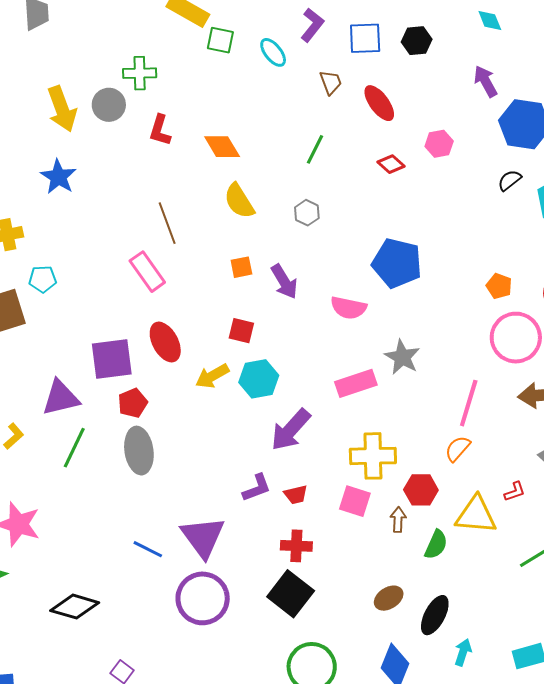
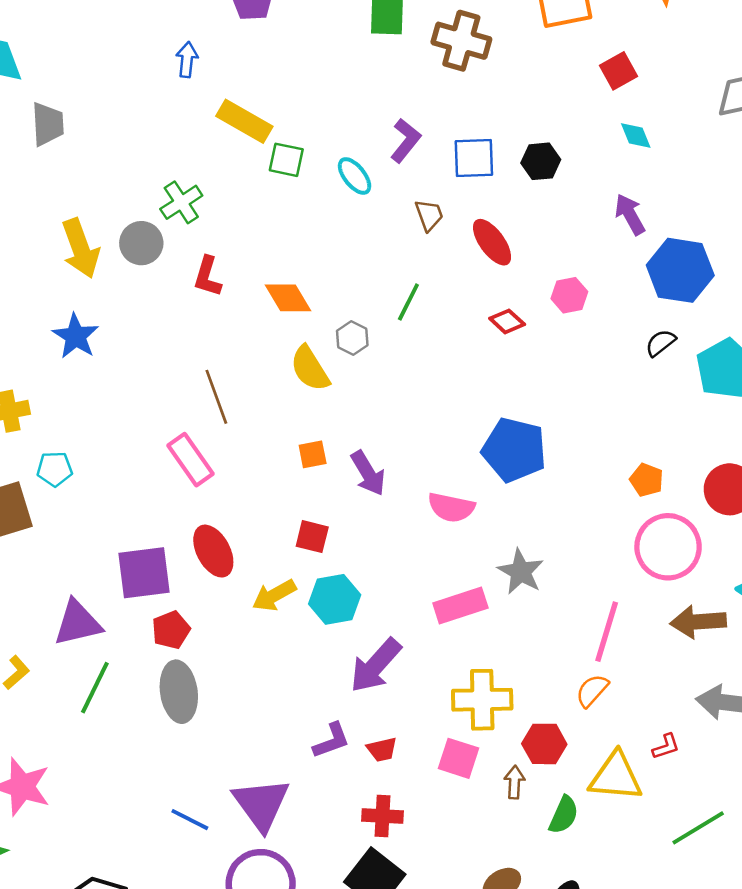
green cross: (140, 73) -> (181, 202), turned -32
gray hexagon: (307, 213) -> (352, 338), moved

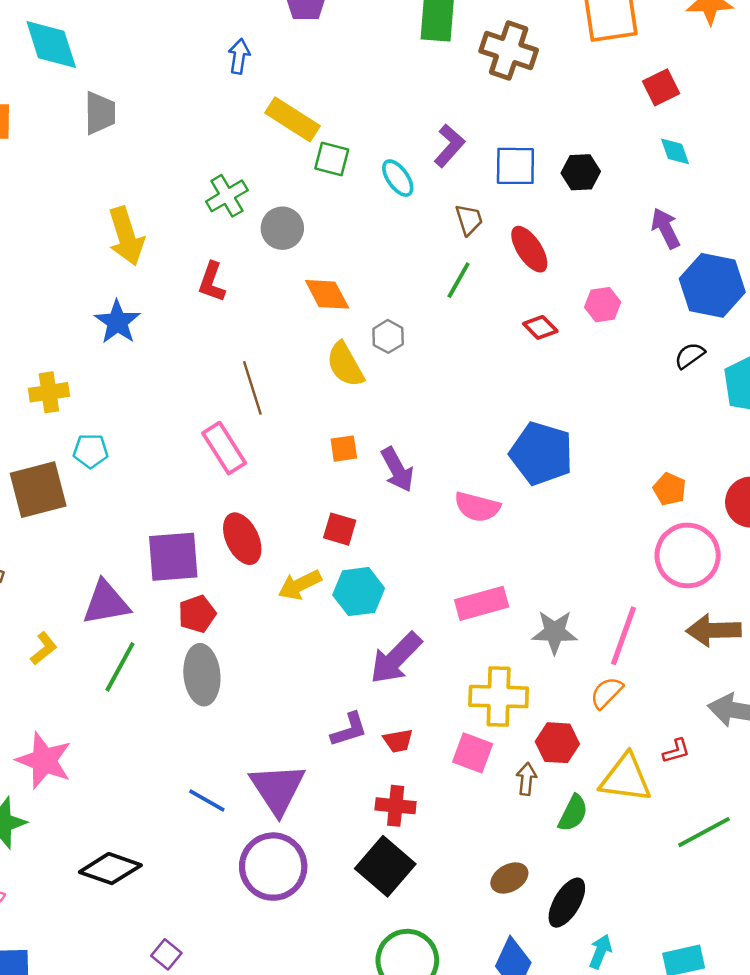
gray circle: (141, 243) -> (282, 228), moved
red L-shape: (207, 276) -> (212, 282), moved
green line: (408, 302) -> (459, 280), moved
gray star: (521, 572) -> (555, 632), moved, turned -30

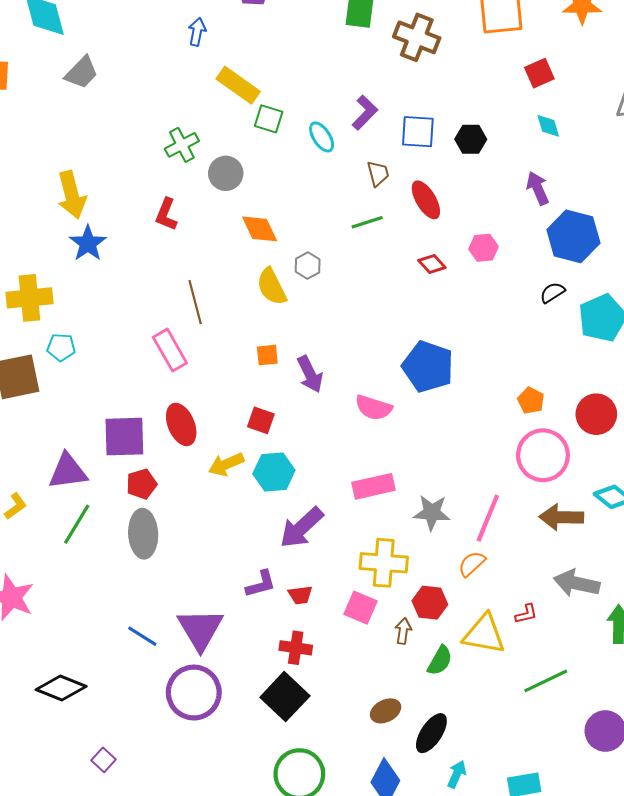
gray trapezoid: (100, 113) -> (82, 73), turned 42
yellow arrow: (126, 236) -> (72, 195), moved
green line: (459, 280) -> (367, 222), turned 40
yellow cross: (49, 392) -> (29, 298), size x1.4

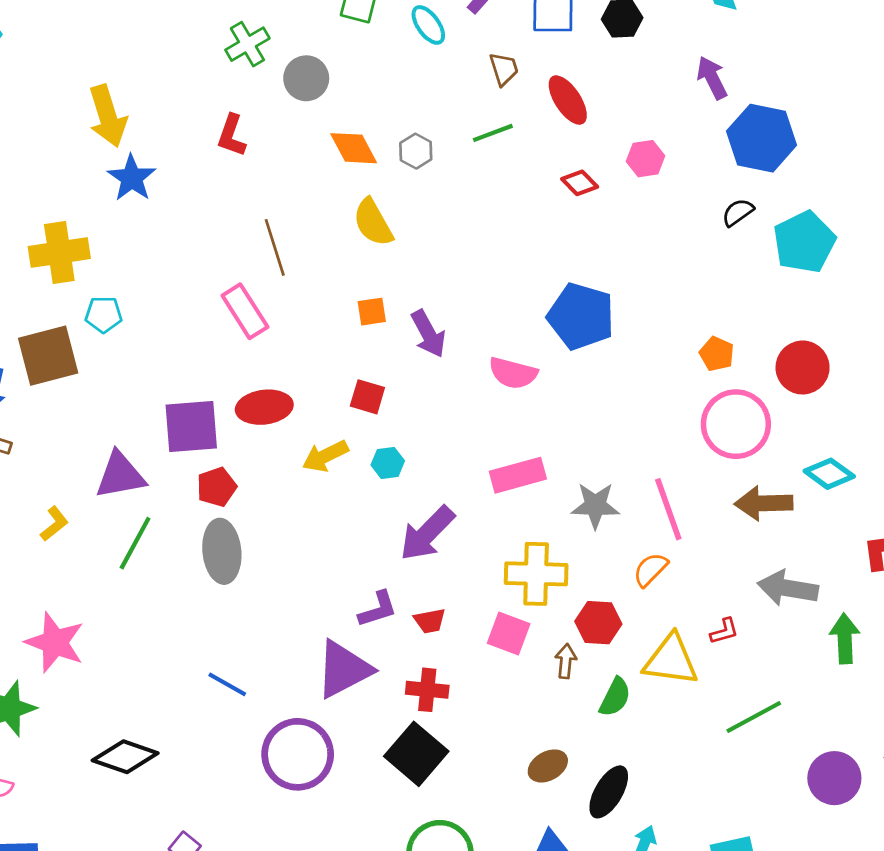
gray hexagon: (308, 266) -> (416, 151), moved
red ellipse: (181, 424) -> (264, 407), turned -72
cyan hexagon: (274, 472) -> (388, 463), size x0.6
pink line: (488, 518) -> (668, 509), turned -39
purple triangle: (200, 629) -> (344, 669), moved, turned 36

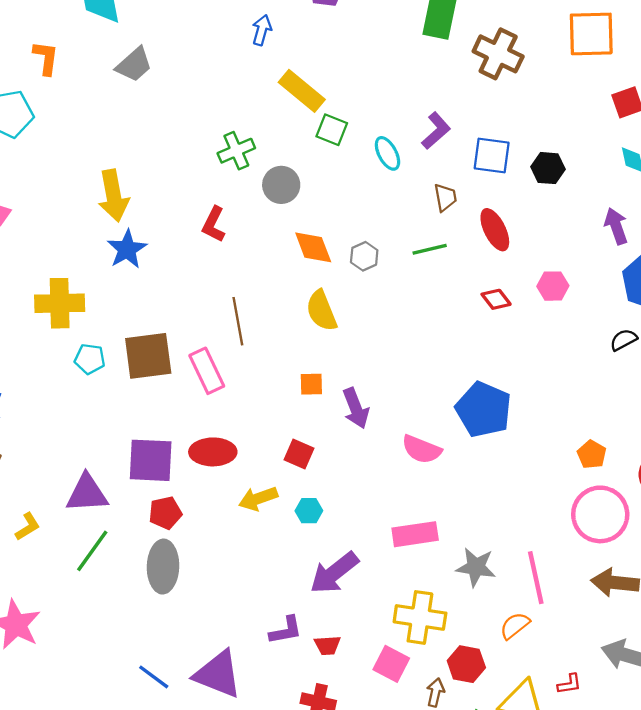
brown square: (48, 356) -> (148, 356), moved
purple triangle: (344, 669) -> (218, 674), moved, turned 42

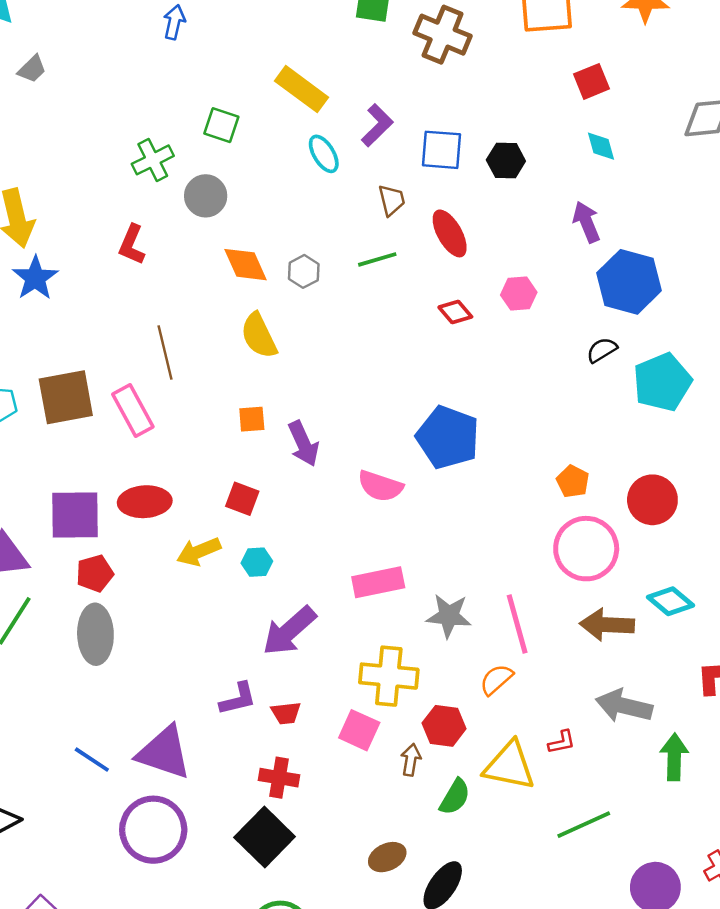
gray trapezoid: (134, 65) -> (32, 69), size x0.7
yellow rectangle: (302, 91) -> (302, 89), moved
green square: (332, 130) -> (221, 125), moved

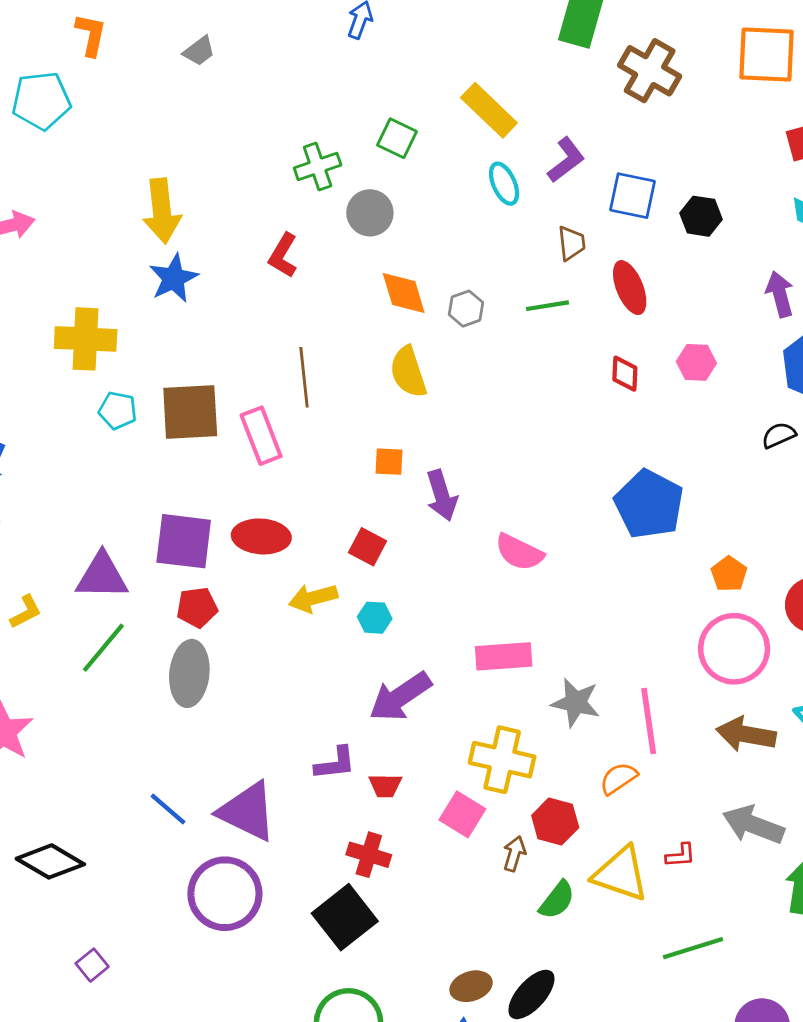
red diamond: (455, 312) -> (625, 374), turned 36
blue pentagon: (448, 437) -> (649, 504), moved
brown ellipse: (387, 857) -> (471, 986), moved

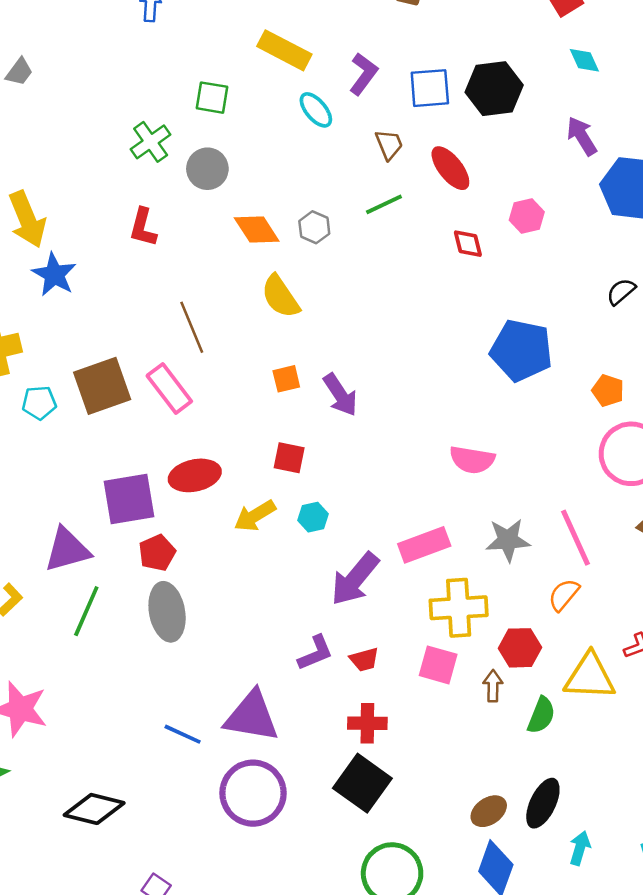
black hexagon: (701, 216) -> (494, 89), size x1.5
black semicircle: (779, 435) -> (621, 292), moved
pink semicircle: (519, 552) -> (472, 460), moved
pink rectangle: (504, 656) -> (424, 545), moved

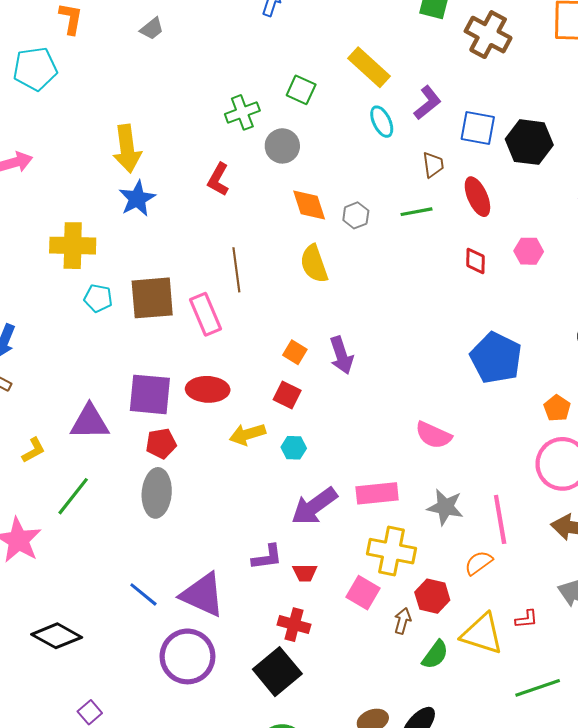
orange square: (286, 379) -> (295, 352), moved, turned 30
green line: (86, 611) -> (73, 496), moved

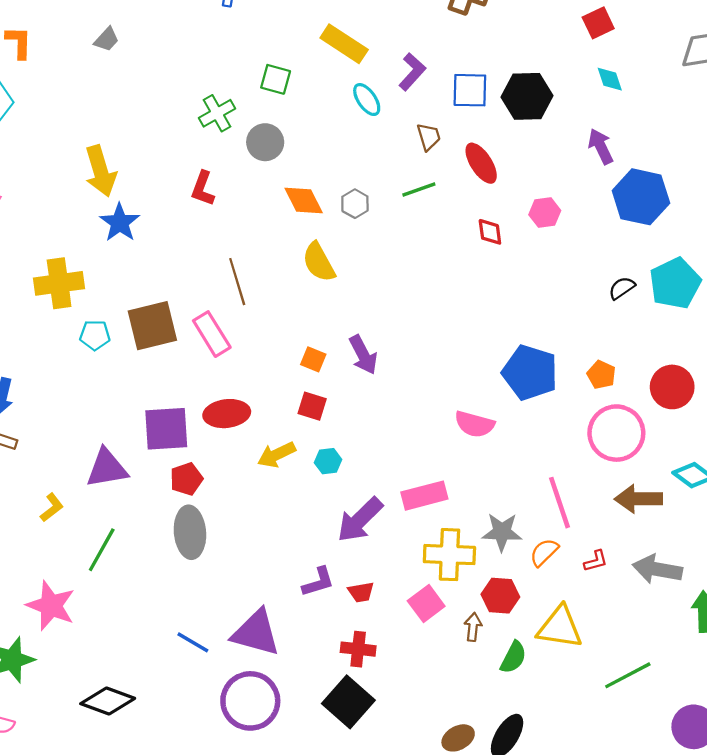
blue pentagon: (496, 358) -> (530, 373), moved
gray star: (445, 507) -> (502, 532), moved
pink square: (363, 593) -> (426, 604), turned 32
red L-shape: (526, 619) -> (596, 561), moved

